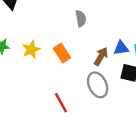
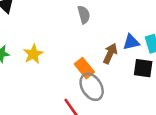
orange rectangle: (62, 53) -> (84, 68), moved
gray ellipse: (98, 85) -> (92, 87), moved

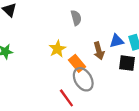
yellow star: (33, 54) -> (57, 49), moved
brown arrow: (110, 54) -> (99, 51), turned 140

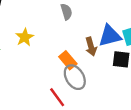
blue triangle: (117, 41) -> (110, 36), size x1.5
yellow star: (57, 49) -> (25, 37), moved

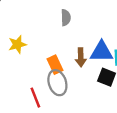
yellow star: (25, 37) -> (17, 44), moved

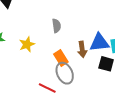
gray semicircle: (66, 18) -> (56, 26), moved
red line: (35, 98) -> (47, 88), turned -36

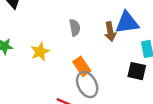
blue triangle: (99, 43) -> (127, 23), moved
brown arrow: (82, 49) -> (110, 32), moved

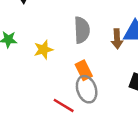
gray semicircle: (75, 28) -> (82, 30), size x1.5

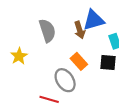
orange rectangle: (84, 70) -> (79, 61), moved

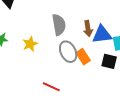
blue triangle: (94, 20) -> (102, 34), moved
gray ellipse: (65, 80) -> (68, 52), moved

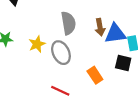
gray ellipse: (68, 52) -> (61, 53), moved
orange rectangle: (83, 57) -> (95, 75), moved

